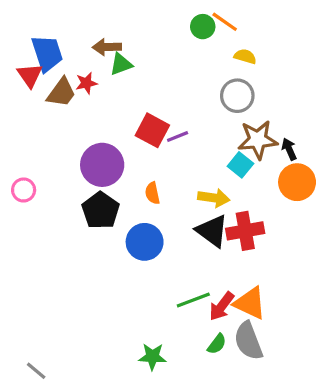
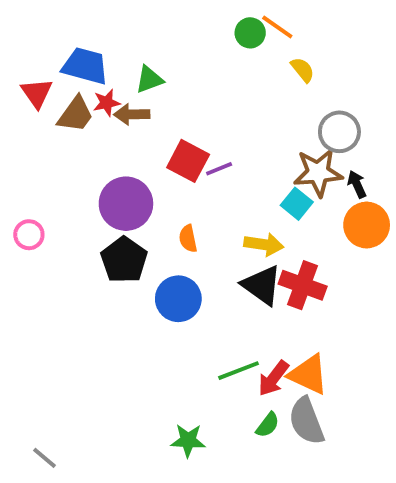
brown arrow: (107, 47) -> (132, 114), moved
blue trapezoid: (47, 53) -> (85, 66), moved, turned -57
yellow semicircle: (245, 56) -> (303, 70), turned 35
gray circle: (237, 96) -> (339, 132), moved
red cross: (245, 231) -> (303, 285), turned 30

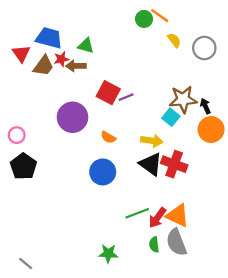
green triangle: (149, 79) -> (86, 46), turned 36
gray circle: (339, 132) -> (204, 48), moved
orange semicircle: (188, 239) -> (108, 137), turned -48
black pentagon: (124, 260) -> (23, 166), moved
green semicircle: (268, 425) -> (154, 245), turned 136

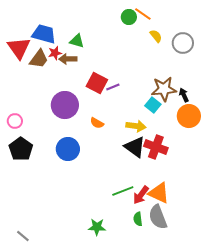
red triangle: (21, 54) -> (19, 48), size x1.4
blue circle: (103, 172) -> (68, 149), moved

